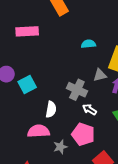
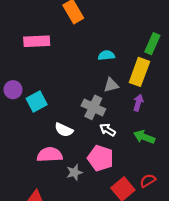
gray triangle: (100, 75) -> (111, 85), moved
white semicircle: (51, 109) -> (64, 130), turned 105

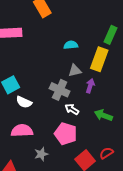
purple arrow: (138, 103) -> (90, 86), moved
white semicircle: (64, 130) -> (24, 102), moved
gray star: (74, 172) -> (41, 154), moved

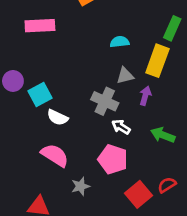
pink semicircle: (22, 131) -> (55, 155), turned 35

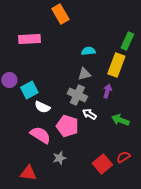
gray triangle: (125, 76) -> (84, 74), moved
pink pentagon: (113, 159) -> (67, 126), moved

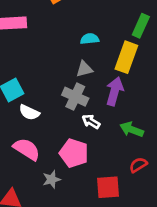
purple arrow: (107, 91) -> (115, 91), size x1.5
pink pentagon: (67, 126) -> (74, 153), moved
red semicircle: (123, 157) -> (138, 165), moved
red square: (102, 164) -> (108, 187), turned 36

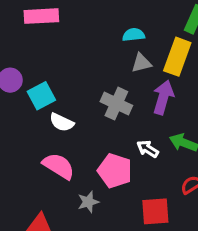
gray triangle: (84, 69) -> (141, 63), moved
white arrow: (91, 122) -> (148, 149), moved

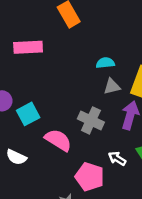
white semicircle: (62, 122) -> (16, 157), moved
pink semicircle: (59, 166) -> (58, 140), moved

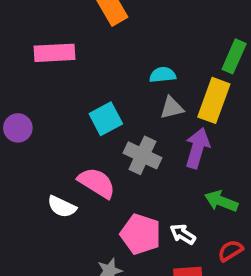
cyan square: (28, 114) -> (106, 119), moved
white semicircle: (16, 157) -> (62, 207), moved
white arrow: (117, 158) -> (183, 234), moved

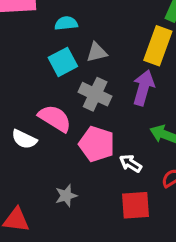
cyan semicircle: (163, 75) -> (66, 23), moved
gray triangle: (172, 108) -> (97, 52), moved
pink pentagon: (141, 234) -> (97, 144), moved

